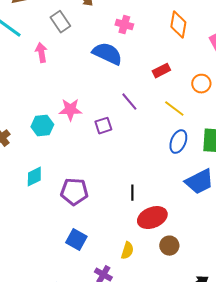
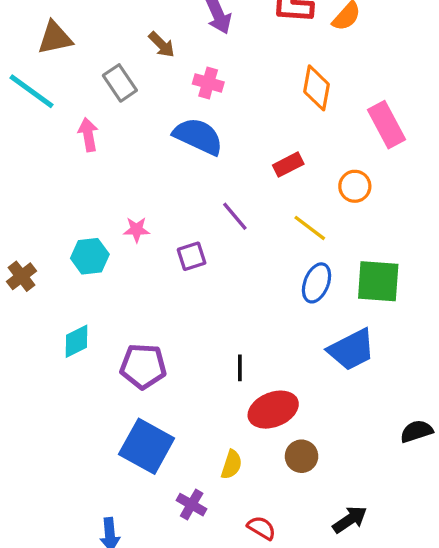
pink cross: (124, 25) -> (208, 83), moved
pink star: (70, 110) -> (137, 230), size x0.7
blue square: (76, 240) -> (147, 446), size x1.5

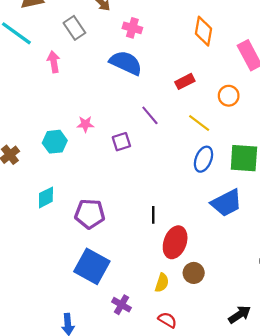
red ellipse: (273, 410) -> (175, 242), turned -48
yellow semicircle: (232, 465) -> (162, 283), moved
black arrow: (350, 520) -> (240, 314), moved

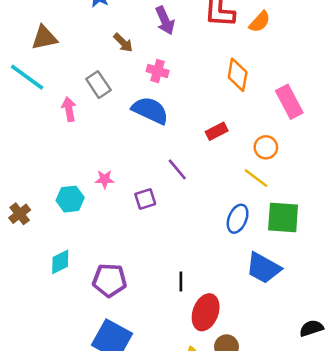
gray rectangle: (74, 28) -> (98, 85), moved
yellow line: (199, 123) -> (256, 178), moved
blue trapezoid: (226, 203) -> (263, 268), turned 56

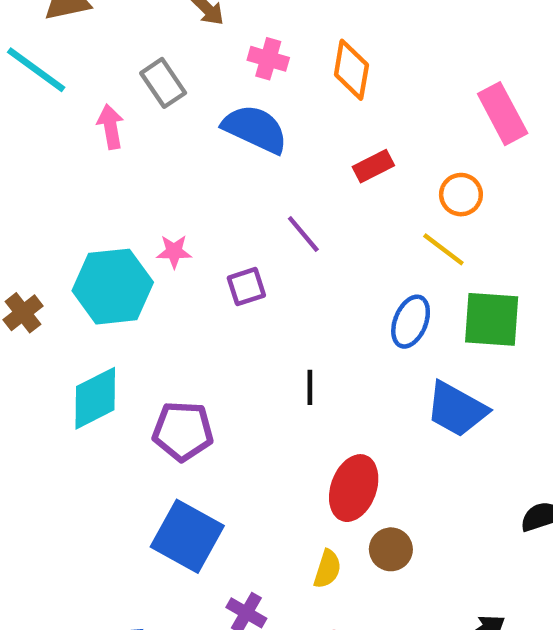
orange diamond: (238, 75) -> (351, 70), moved
cyan hexagon: (70, 199) -> (113, 287), size x1.6
cyan diamond: (60, 262) -> (95, 398), size x1.4
black line: (181, 281) -> (310, 387), moved

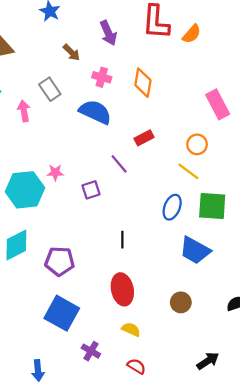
red rectangle: (373, 166) -> (144, 138), moved
red ellipse: (354, 488) -> (122, 289), moved, turned -32
brown circle: (391, 549) -> (181, 302), moved
yellow semicircle: (327, 569) -> (131, 329), turned -84

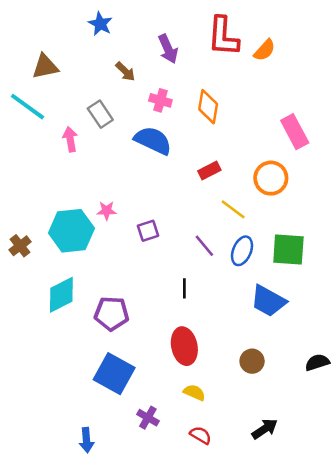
orange circle: (197, 144) -> (271, 178), size x1.4
purple line: (119, 164) -> (204, 246), moved
yellow line: (188, 171) -> (233, 209), moved
black arrow: (208, 361) -> (265, 429), moved

